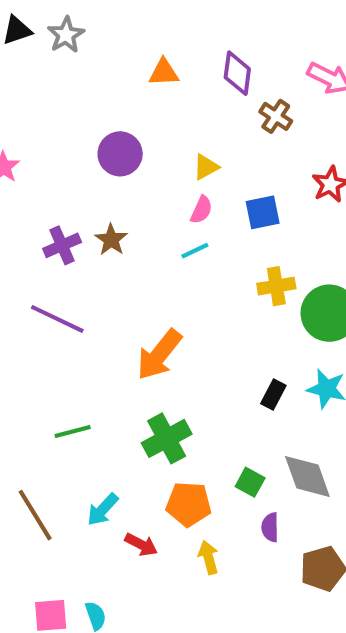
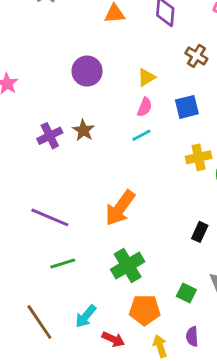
brown cross: (276, 116) -> (196, 56), moved
purple line: (57, 319) -> (50, 217), moved
purple semicircle: (270, 527) -> (192, 336), moved

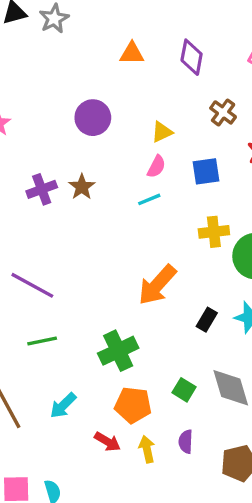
orange arrow: (120, 208) -> (157, 285), moved
red arrow: (113, 339) -> (107, 442), moved

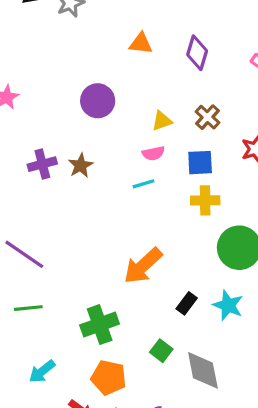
brown cross: (223, 112) -> (207, 117), moved
pink semicircle: (156, 167) -> (153, 153), turned 45
yellow cross: (214, 232) -> (205, 200), moved
green square: (184, 390) -> (161, 351), moved

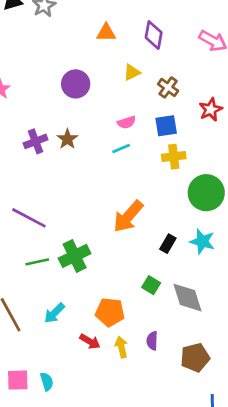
yellow triangle: (162, 121) -> (132, 72), moved
green cross: (100, 325) -> (75, 256), moved

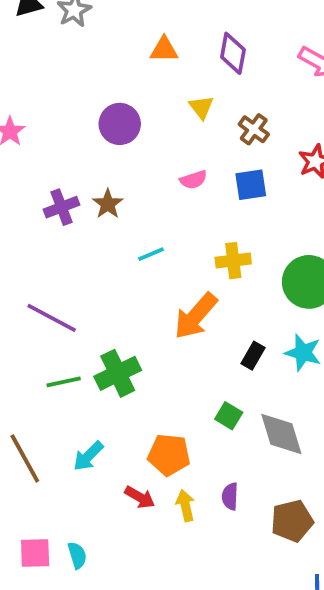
yellow triangle: (132, 72) -> (201, 107), turned -42
cyan line: (121, 149) -> (151, 254), moved
yellow cross: (174, 157) -> (233, 261), moved

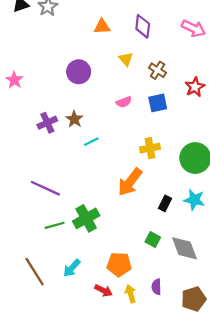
cyan line: (151, 254) -> (91, 142), moved

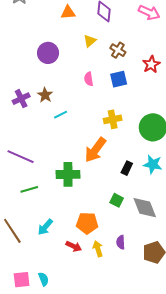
yellow triangle: (126, 59) -> (90, 41), turned 32
pink semicircle: (124, 102) -> (89, 79), turned 104
green cross: (86, 218) -> (68, 174), moved, turned 30

